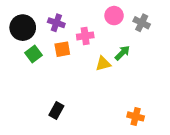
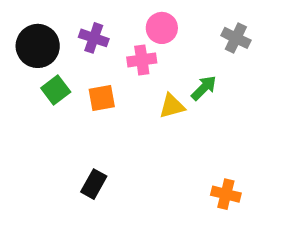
pink circle: (114, 16) -> (162, 28), moved
orange square: (62, 49) -> (102, 98), moved

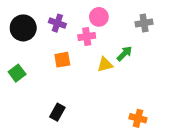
gray cross: (236, 38) -> (144, 23), turned -35
green square: (56, 90) -> (17, 73), moved

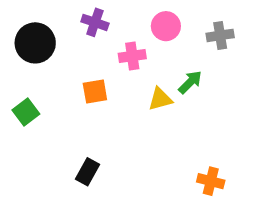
pink circle: (99, 17) -> (166, 26), moved
purple cross: (57, 23) -> (95, 22), moved

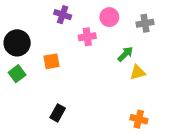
black circle: (35, 43) -> (17, 43), moved
orange square: (95, 91) -> (52, 61), moved
yellow triangle: (160, 99) -> (138, 72), moved

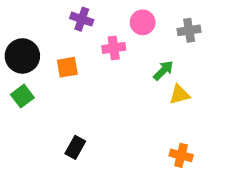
orange square: (52, 61) -> (67, 67), moved

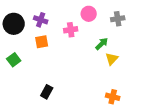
purple cross: (82, 19) -> (41, 20), moved
black circle: (22, 56) -> (14, 24), moved
yellow triangle: (179, 94) -> (112, 59), turned -32

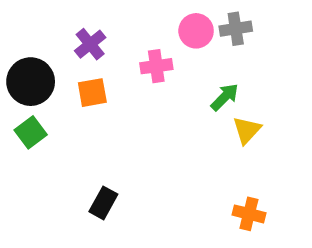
gray cross: (118, 19) -> (236, 29), moved
purple cross: (41, 20) -> (90, 44), turned 32
black circle: (14, 24) -> (31, 82), moved

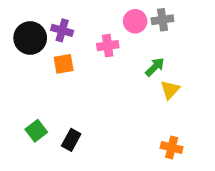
purple cross: (90, 44) -> (62, 30), turned -35
black circle: (31, 82) -> (30, 38), moved
green square: (31, 132) -> (36, 131), moved

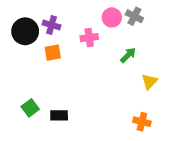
gray cross: (162, 20) -> (134, 16), turned 36
yellow triangle: (170, 90) -> (149, 82), moved
black rectangle: (71, 140) -> (59, 115), turned 60

